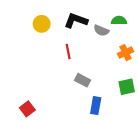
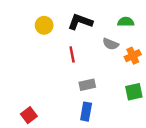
gray semicircle: (101, 30) -> (111, 44), moved
gray rectangle: (82, 80) -> (87, 85), turned -40
blue rectangle: (96, 106) -> (86, 112), moved

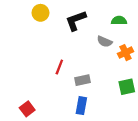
black L-shape: (80, 22) -> (76, 21), turned -40
yellow circle: (44, 25) -> (40, 13), moved
red line: (72, 54) -> (59, 67), moved, turned 32

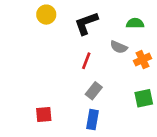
red line: (59, 67) -> (86, 61), moved
gray rectangle: (82, 80) -> (94, 91), turned -40
red square: (27, 109) -> (44, 115), moved, turned 32

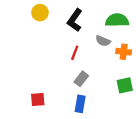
black L-shape: (86, 23) -> (75, 20), turned -35
green semicircle: (135, 23) -> (117, 20), size x1.5
orange cross: (142, 60) -> (124, 52), turned 32

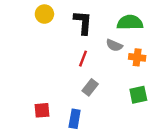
black L-shape: (75, 20) -> (83, 22), turned 150
blue rectangle: (80, 104) -> (75, 119), moved

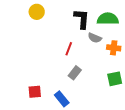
black L-shape: (83, 22) -> (82, 19), moved
blue rectangle: (75, 119) -> (62, 99), turned -49

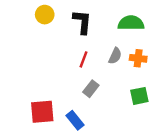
black L-shape: (82, 19) -> (82, 22), moved
gray semicircle: (95, 38) -> (115, 56), moved, turned -88
red square: (35, 92) -> (42, 112), size x1.5

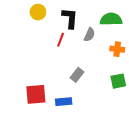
gray semicircle: (115, 56) -> (89, 35), moved
red line: (84, 59) -> (61, 40), moved
blue rectangle: (75, 120) -> (64, 102), turned -56

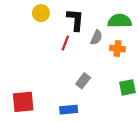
orange cross: (117, 49) -> (117, 49), moved
red square: (36, 94) -> (23, 102), moved

